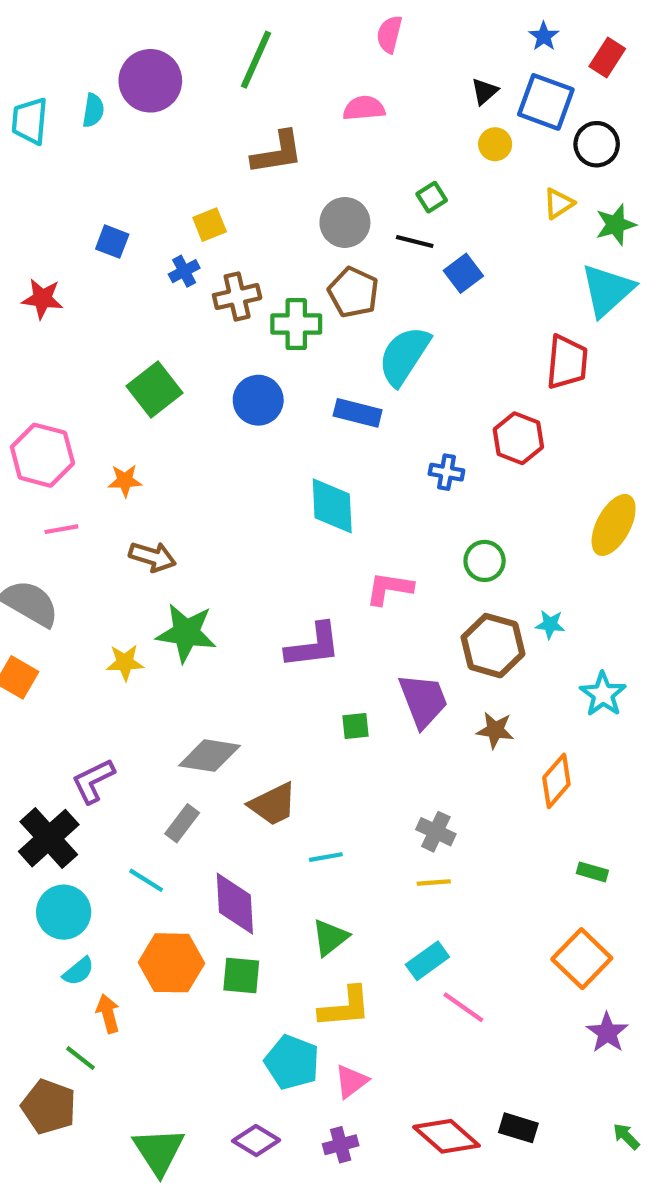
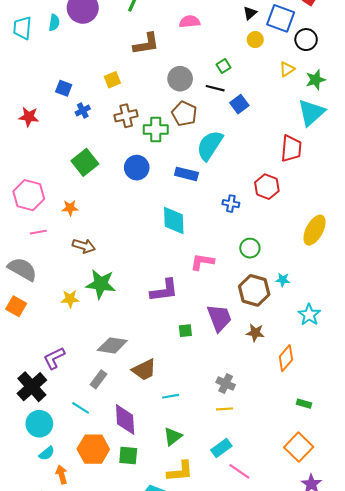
blue cross: (184, 271) -> (83, 110), moved

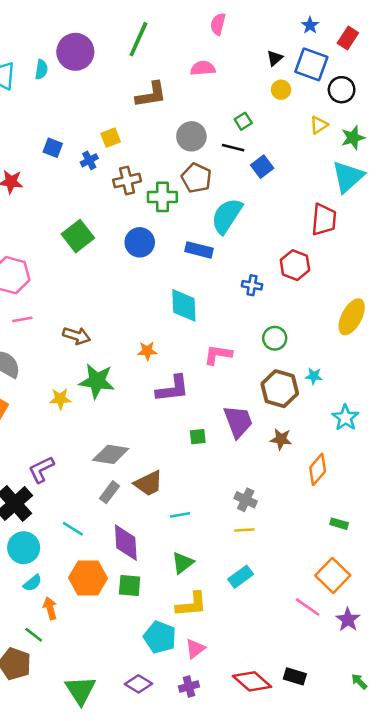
blue cross: (83, 110) -> (89, 160), moved
orange star: (70, 208) -> (147, 351), moved
gray rectangle: (99, 379) -> (109, 492), moved
pink line: (239, 471) -> (308, 607), moved

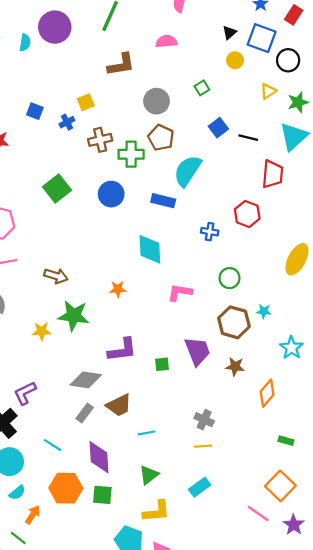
black line: (233, 148) -> (248, 138), moved
purple L-shape: (173, 389) -> (122, 350), moved
orange arrow: (50, 608) -> (33, 515), turned 48

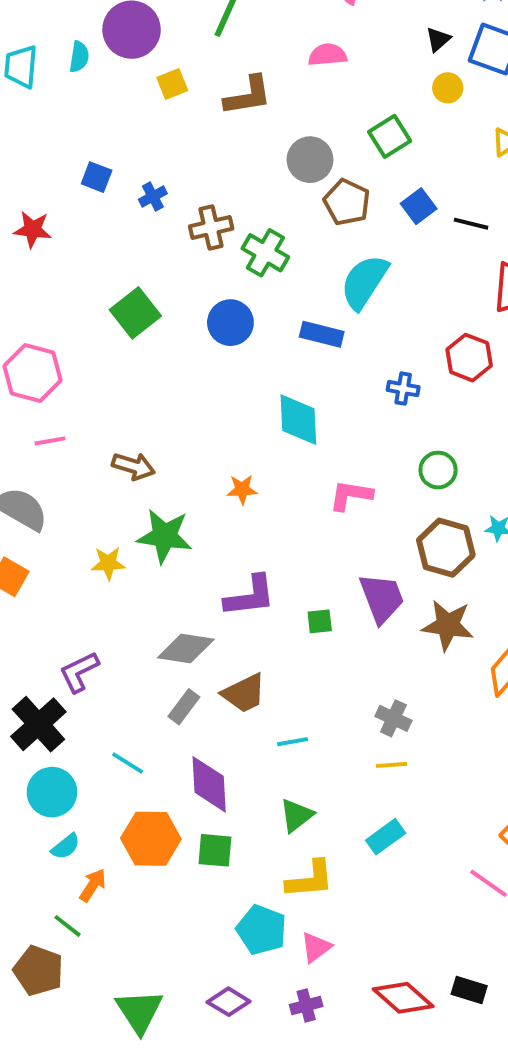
green square: (202, 88) -> (390, 136), size x1.5
yellow square: (86, 102) -> (172, 84), moved
brown pentagon: (161, 138) -> (347, 202), moved
green cross: (131, 154) -> (265, 253), turned 30
brown star: (235, 367) -> (448, 625), size x1.5

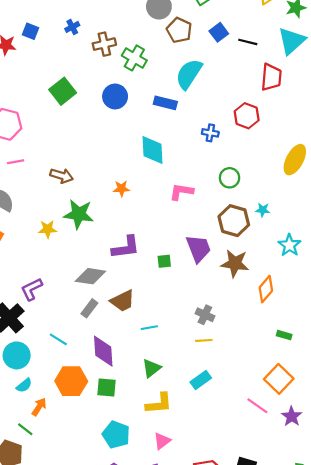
blue square: (97, 177) -> (31, 31), moved
cyan pentagon: (262, 930) -> (116, 435), moved

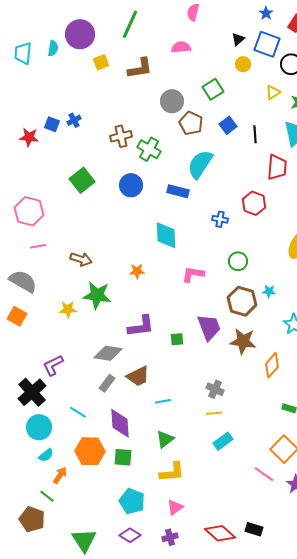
blue cross: (72, 27) -> (74, 120), moved
black line: (248, 42) -> (255, 134), turned 72
cyan rectangle: (201, 380) -> (223, 441), moved

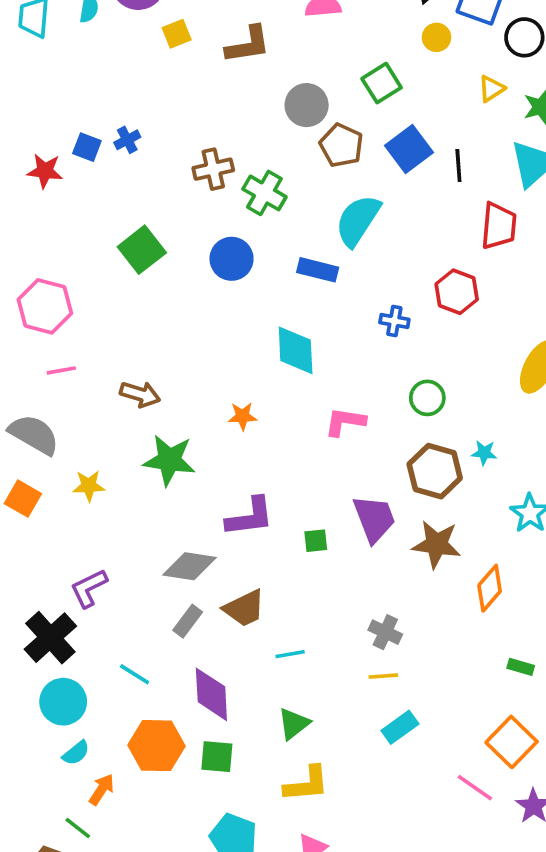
blue square: (228, 125) -> (409, 149), size x1.4
yellow star: (68, 309) -> (89, 486), moved

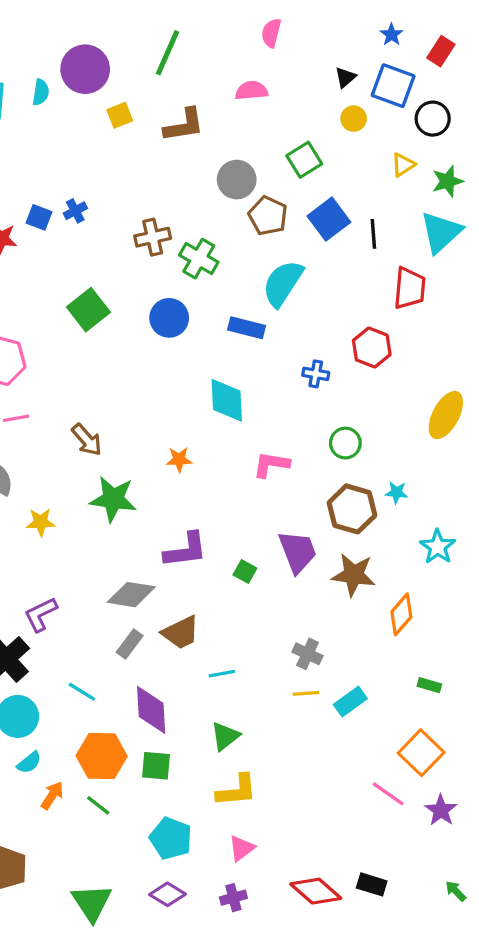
brown arrow: (140, 394) -> (87, 440), turned 32
green square: (316, 541) -> (245, 572), turned 35
cyan rectangle: (400, 727) -> (350, 702), moved
green line: (78, 828) -> (98, 805), moved

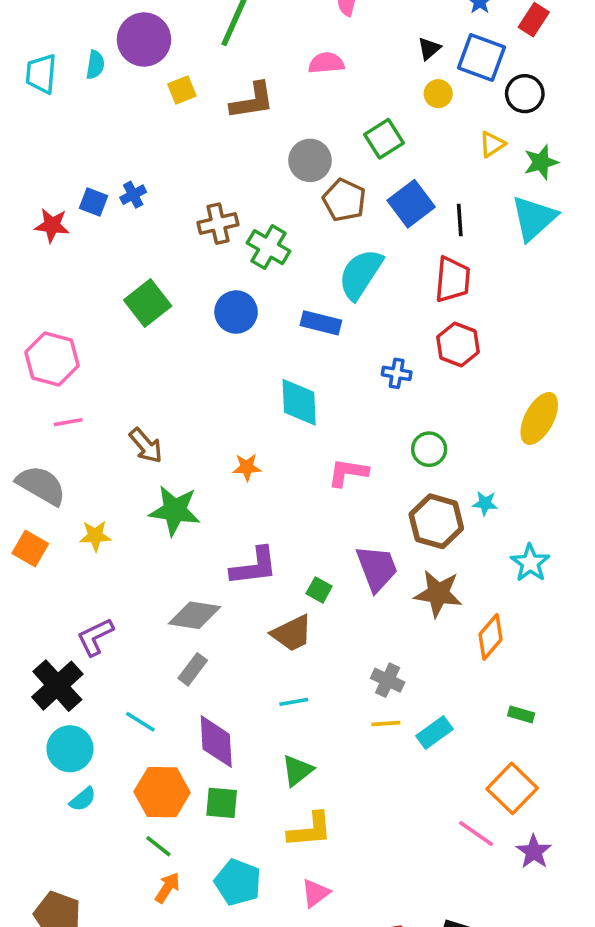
red trapezoid: (410, 288) -> (453, 280), moved
brown trapezoid: (181, 632) -> (292, 633), moved
orange arrow: (52, 795) -> (167, 888), moved

